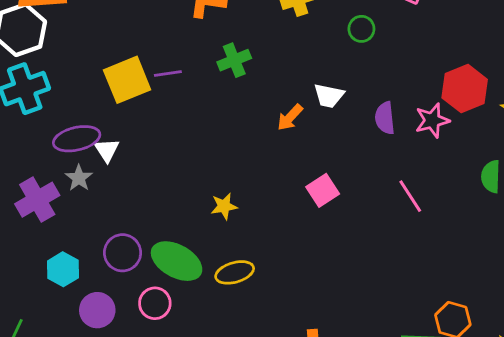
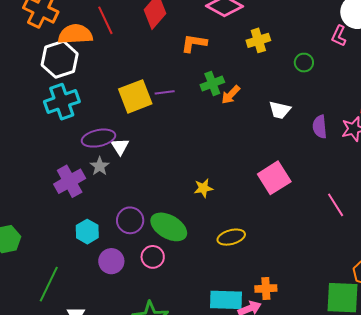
orange arrow: (290, 117) -> (231, 95), moved
pink square: (323, 190) -> (274, 178), size x1.4
pink line: (410, 196) -> (336, 205), moved
yellow ellipse: (235, 272) -> (231, 237), moved

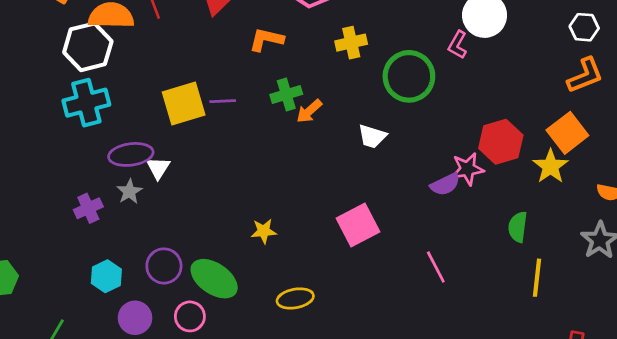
green circle: (304, 63) -> (409, 76), size x2.0
purple semicircle: (320, 127) -> (445, 184), moved, turned -115
purple cross: (70, 181) -> (88, 208), size x0.7

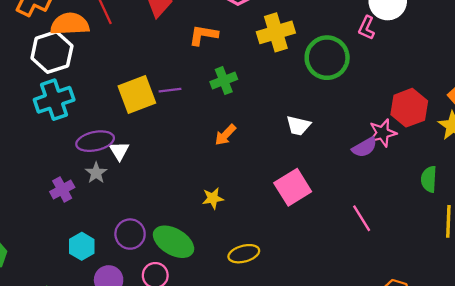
yellow cross: (351, 43) -> (276, 32), size x1.4
orange arrow: (309, 111) -> (225, 135), moved
white trapezoid: (372, 136) -> (298, 126), moved

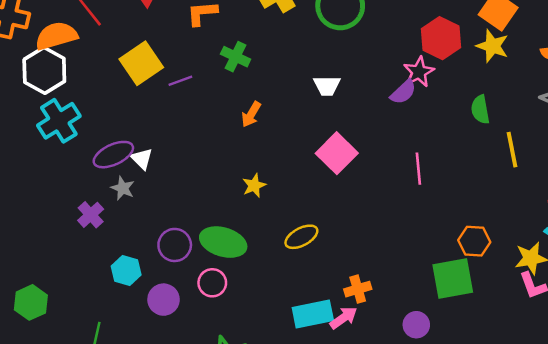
green cross: (224, 81) -> (236, 57), turned -30
yellow square: (137, 94) -> (141, 63), moved
pink line: (362, 218) -> (418, 169), turned 40

